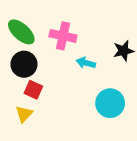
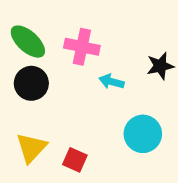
red square: (33, 90) -> (75, 160), moved
yellow triangle: (24, 114) -> (31, 148), size x1.4

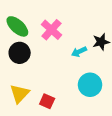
pink cross: (82, 47) -> (51, 30), turned 30
cyan arrow: (111, 82) -> (79, 52), moved, turned -40

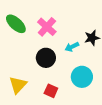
black circle: (20, 53) -> (46, 58), moved
red square: (47, 101) -> (51, 91), moved

